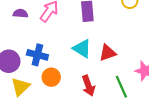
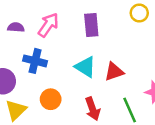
blue cross: (37, 55) -> (35, 61), moved

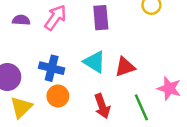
blue cross: (35, 61) -> (52, 68), moved

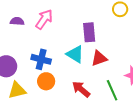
purple rectangle: (101, 18) -> (89, 32), moved
red arrow: (102, 106) -> (81, 89), turned 150
yellow triangle: (21, 107) -> (17, 90), turned 30

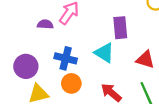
purple semicircle: (17, 21) -> (45, 24), moved
red triangle: (99, 58) -> (145, 60), moved, turned 36

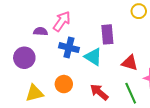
blue cross: (66, 58) -> (69, 48), moved
purple circle: (26, 66) -> (24, 58), moved

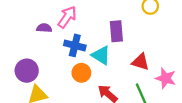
purple circle: (24, 58) -> (27, 71), moved
orange circle: (64, 84) -> (81, 73), moved

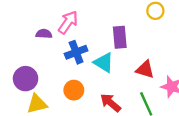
blue cross: (75, 45) -> (76, 52), turned -35
orange circle: (81, 73) -> (74, 90), moved

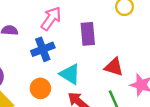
pink arrow: (68, 22) -> (51, 19), moved
cyan triangle: (104, 63) -> (70, 74), moved

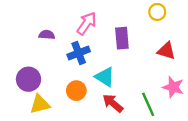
red triangle: (114, 67) -> (166, 51), moved

